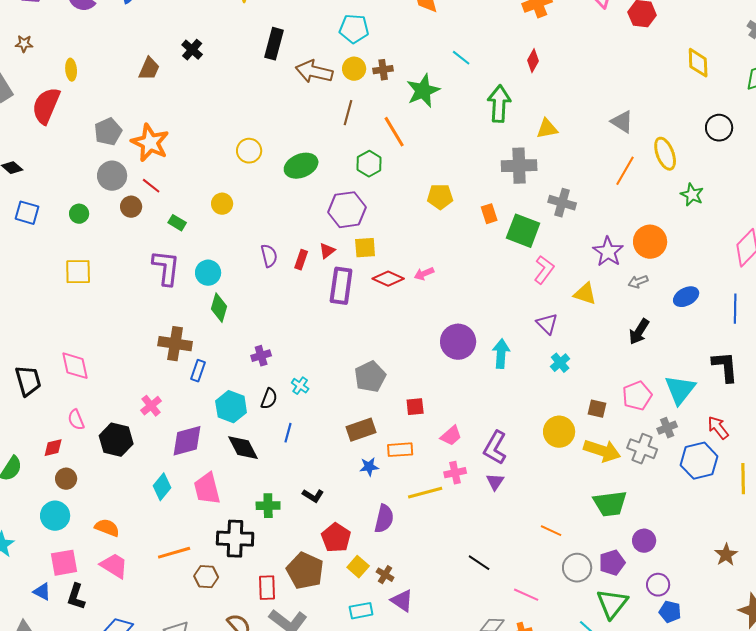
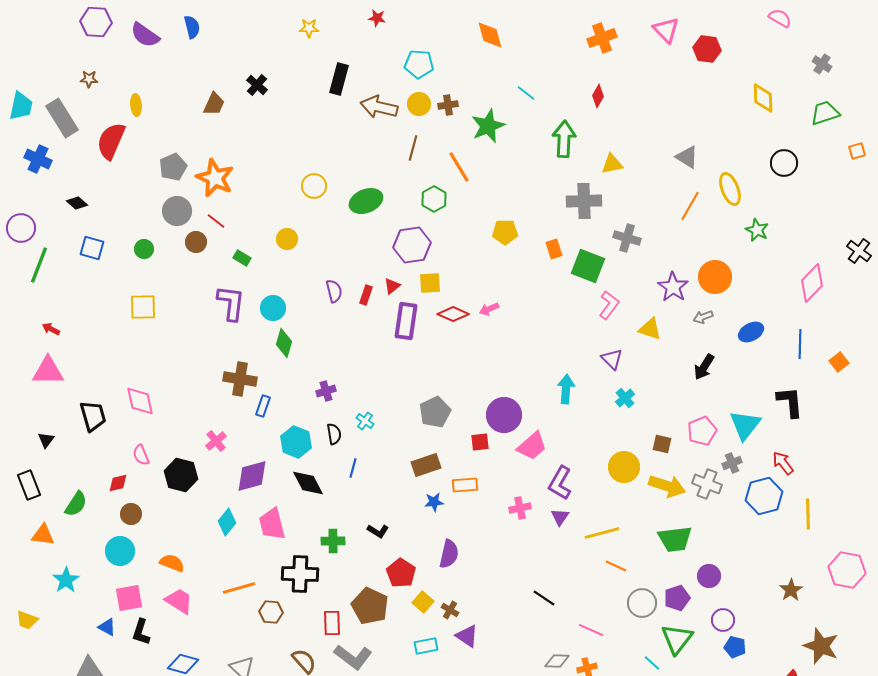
purple circle: (458, 342) -> (504, 415), moved
black semicircle: (269, 399) -> (334, 434), turned -30
pink trapezoid: (451, 436) -> (532, 446), moved, size x1.4
yellow line: (425, 493) -> (602, 533), moved

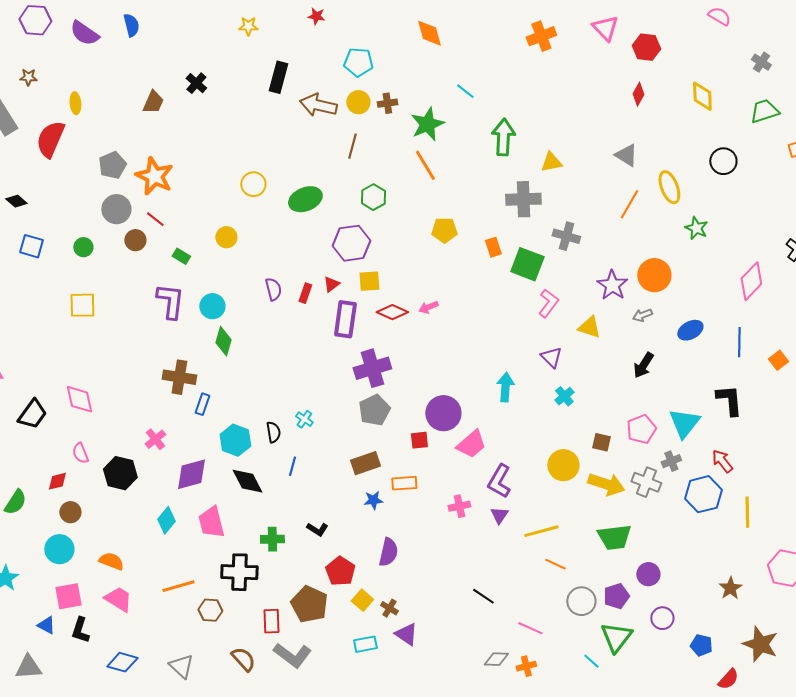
red diamond: (598, 96) -> (638, 94), moved
orange line: (459, 167) -> (425, 165), moved
purple cross: (326, 391) -> (372, 368), moved, size x1.8
black trapezoid: (93, 416) -> (32, 414), turned 52
blue pentagon: (735, 647) -> (701, 645), moved

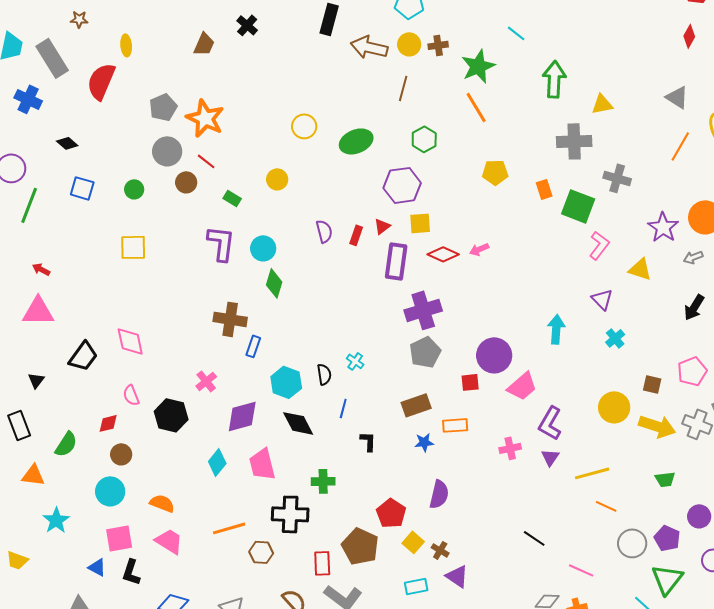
black L-shape: (317, 529) -> (368, 441), moved, turned -120
green trapezoid: (614, 537) -> (665, 479), size x0.6
purple pentagon: (616, 596) -> (667, 538), turned -30

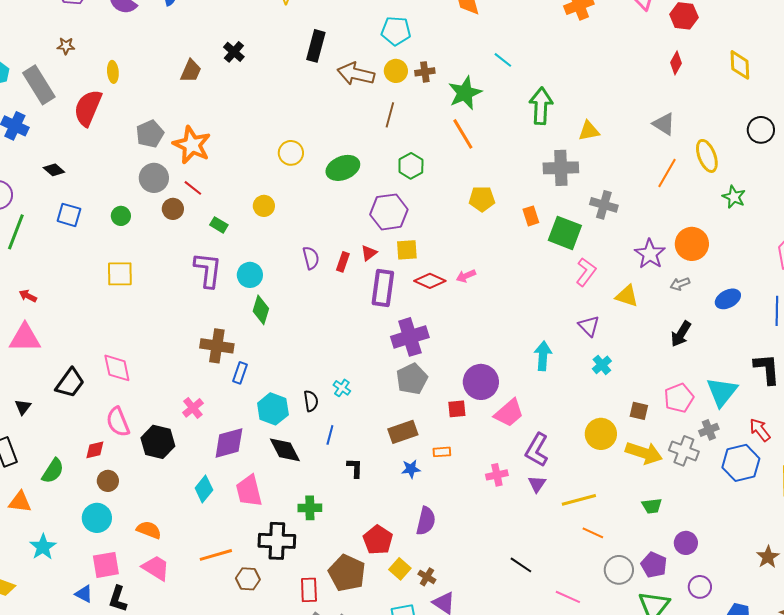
pink semicircle: (131, 395) -> (118, 422), size x1.4
orange rectangle: (455, 425) -> (442, 452), size x0.7

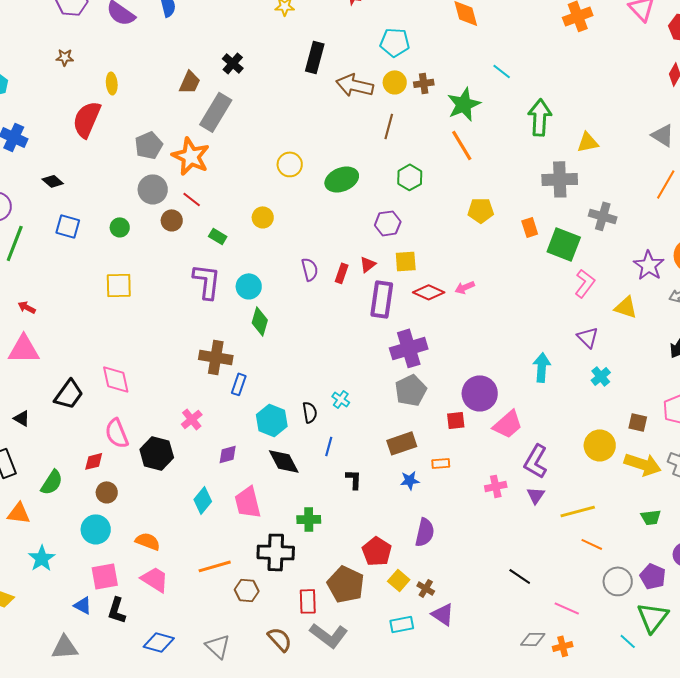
gray rectangle: (39, 85) -> (216, 112), moved, turned 63
purple hexagon: (389, 212) -> (388, 223), size x0.7
black triangle: (23, 407) -> (22, 418), turned -36
purple diamond: (229, 443) -> (228, 454), size x0.6

